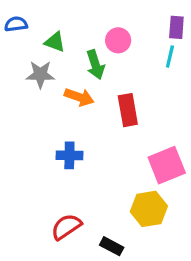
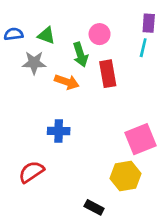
blue semicircle: (16, 24) -> (14, 34), moved
red rectangle: (128, 110) -> (108, 74), moved
red semicircle: (66, 227) -> (31, 172), moved

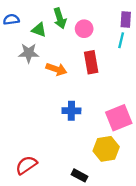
blue semicircle: (14, 34) -> (11, 19), moved
green arrow: (80, 55) -> (60, 18), moved
blue cross: (59, 131) -> (71, 111), moved
red semicircle: (31, 172) -> (26, 165), moved

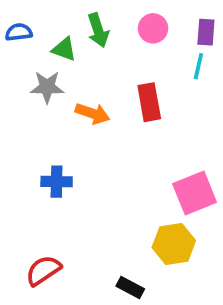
pink circle: (84, 29) -> (153, 28), moved
blue cross: (71, 111) -> (57, 182), moved

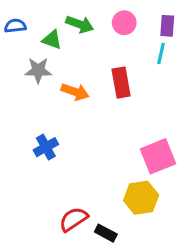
green arrow: (98, 30) -> (80, 24), turned -52
blue cross: (57, 182) -> (46, 147), turned -30
red semicircle: (43, 270) -> (74, 219), moved

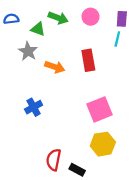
gray star: (38, 70) -> (28, 51), turned 30
pink square: (158, 156) -> (99, 109), moved
red semicircle: (74, 219) -> (54, 160), turned -45

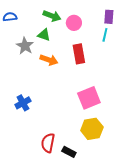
pink circle: (91, 17) -> (74, 23), moved
green triangle: (38, 29) -> (44, 35), moved
blue cross: (34, 107) -> (23, 103), moved

